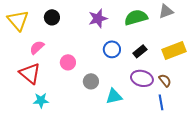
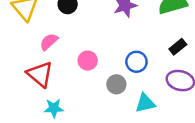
blue circle: (112, 49) -> (136, 62), moved

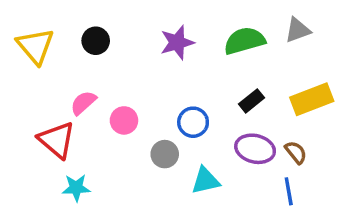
pink semicircle: (49, 42) -> (83, 103), moved

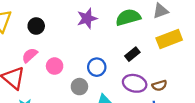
black circle: (96, 41) -> (36, 26), moved
yellow rectangle: (312, 99) -> (169, 39), moved
brown semicircle: (296, 152) -> (159, 86), turned 112

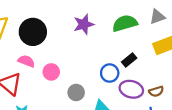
black circle: (36, 26) -> (33, 32), size x1.6
pink semicircle: (30, 55) -> (26, 61), turned 63
blue circle: (97, 67) -> (110, 73), moved

